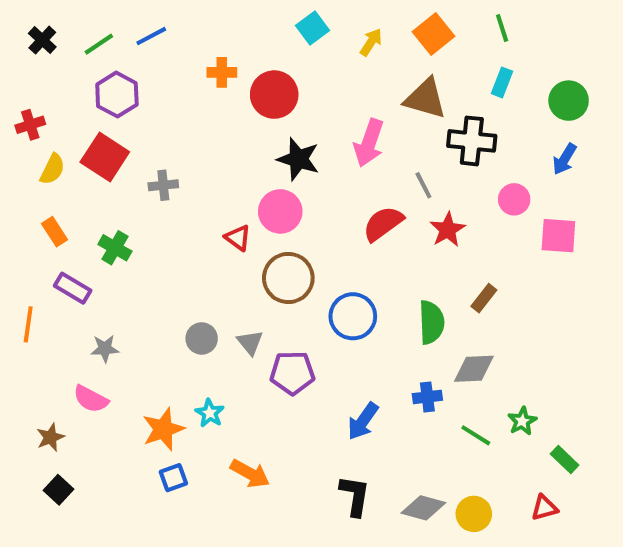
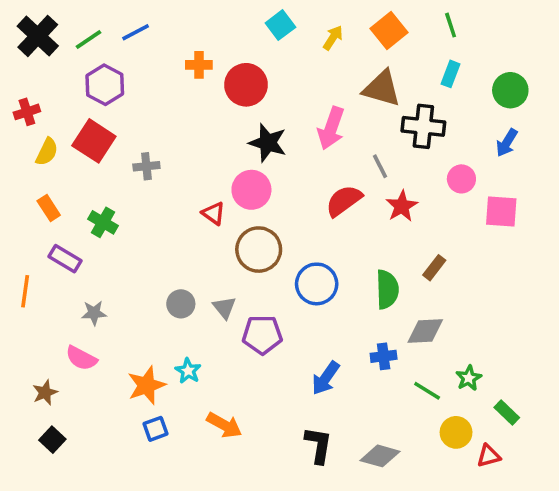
black cross: (42, 40) -> (38, 36), size x1.6
yellow circle: (474, 514) -> (456, 432), moved

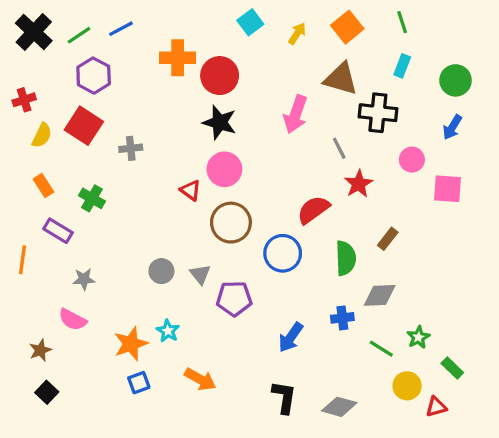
orange cross: (199, 65) -> (178, 58), size x1.5
black star: (268, 143) -> (220, 122), moved
red semicircle: (344, 201) -> (313, 210), moved

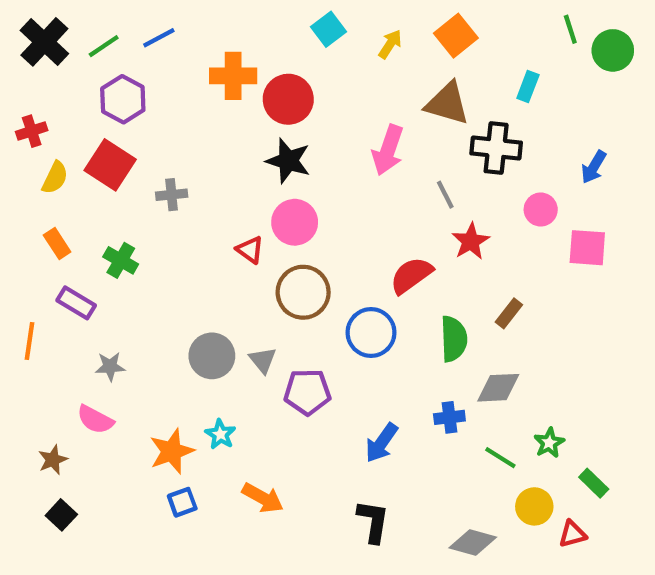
green line: (402, 22) -> (570, 29), moved
green circle: (456, 80) -> (613, 50), moved
gray circle: (161, 271) -> (212, 356), size x1.4
gray diamond: (339, 407) -> (473, 543), moved

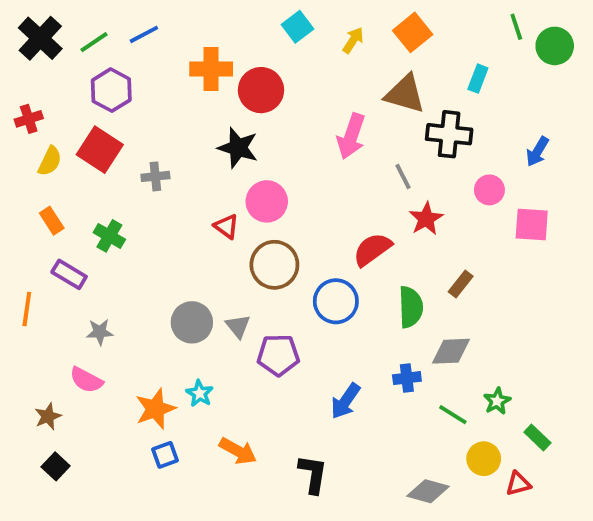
black star: (288, 161) -> (238, 148), moved
black L-shape: (373, 521) -> (313, 474), moved

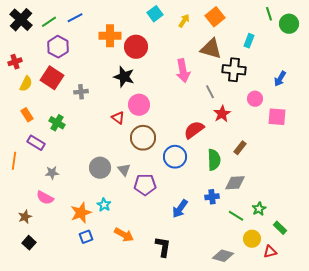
pink arrow: (351, 136) -> (183, 71), turned -30

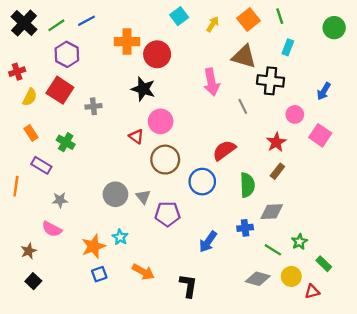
green line: (269, 14) -> (280, 16), moved
red star: (222, 114) -> (276, 142), moved
pink square: (277, 117) -> (320, 135), turned 30
gray diamond: (223, 256) -> (258, 279), moved

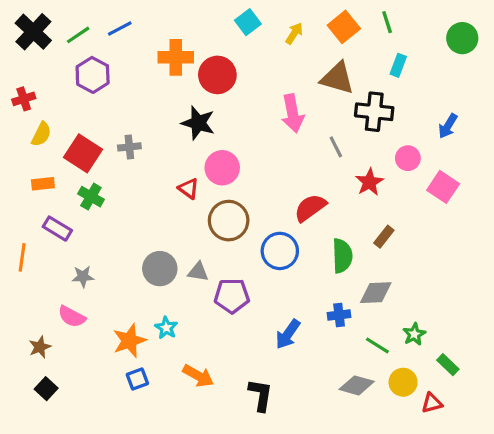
red square: (60, 90) -> (83, 153), moved
orange rectangle: (31, 133) -> (43, 184), turned -63
red star: (276, 142) -> (369, 182), moved
gray triangle: (143, 197) -> (198, 272), turned -42

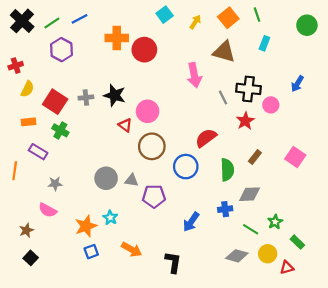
black cross: (374, 112) -> (249, 89), moved
black star: (198, 123) -> (115, 95), moved
pink square: (443, 187) -> (295, 157), moved

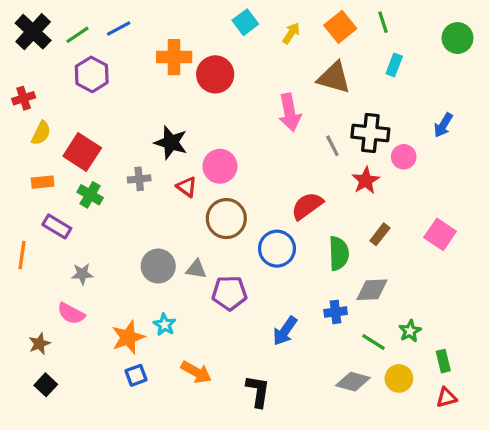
gray cross: (86, 97) -> (139, 179), moved
green rectangle: (297, 242) -> (443, 361), turned 32
red triangle: (287, 268) -> (446, 397), moved

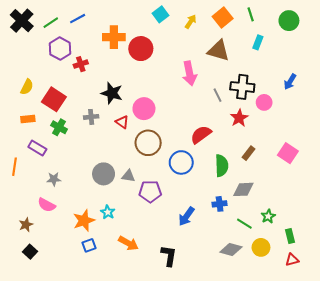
green circle: (457, 38) -> (289, 21), moved
red cross: (24, 98) -> (81, 64), moved

